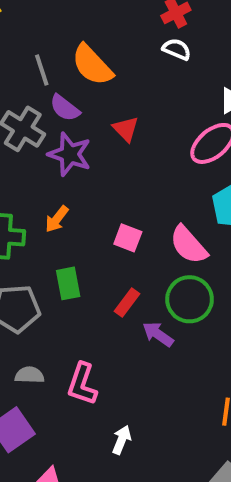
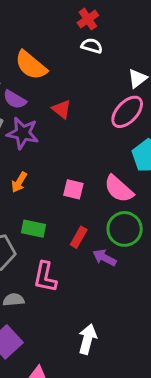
green rectangle: (68, 283) -> (34, 229), turned -60
pink L-shape: (82, 384) -> (45, 277), moved
white arrow: (122, 440) -> (88, 339), size x1.4

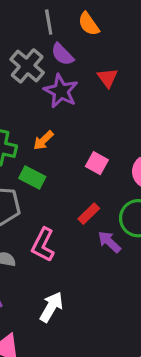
orange semicircle: (31, 65) -> (89, 24), size x0.7
green rectangle: (34, 229) -> (32, 178), moved
white arrow: (88, 339) -> (51, 307), moved

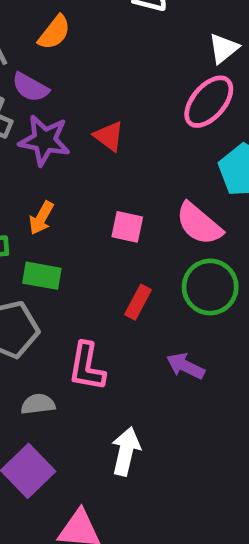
orange semicircle: (89, 24) -> (54, 32), turned -90
red triangle: (108, 78) -> (109, 136), moved
purple arrow: (109, 242) -> (186, 366), moved

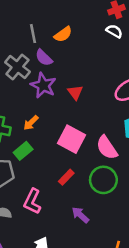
pink square: (127, 227) -> (71, 139), size x1.6
green rectangle: (42, 276) -> (23, 151), turned -66

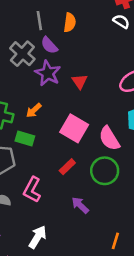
orange semicircle: (63, 34) -> (70, 23), turned -48
green rectangle: (23, 151) -> (25, 138), turned 54

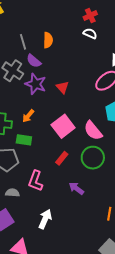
pink square: (74, 128) -> (63, 126), turned 30

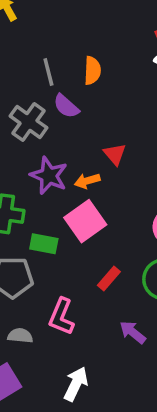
purple star: (36, 84) -> (49, 176), moved
orange arrow: (28, 116) -> (87, 181), moved, turned 32
pink square: (63, 126) -> (85, 221), moved

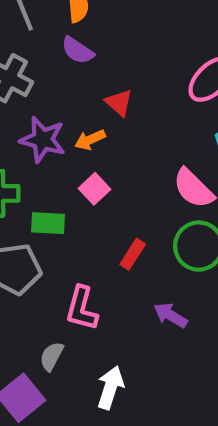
purple semicircle: (66, 106) -> (78, 50), moved
pink square: (85, 221) -> (94, 189), size x0.6
gray semicircle: (20, 336) -> (52, 356), moved, turned -60

